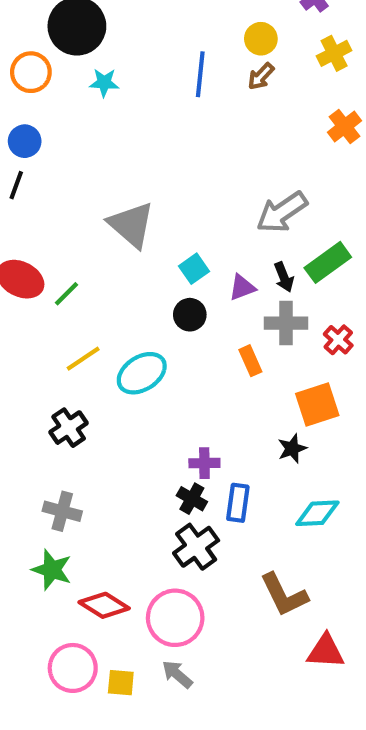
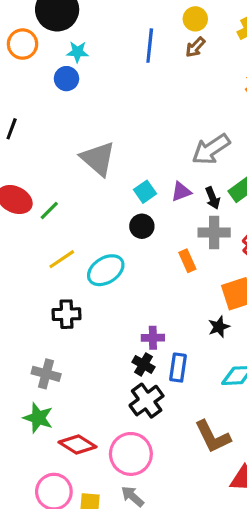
blue circle: (25, 141) -> (66, 79), moved
purple triangle: (242, 288) -> (181, 192), moved
black cross: (69, 428) -> (66, 314), moved, turned 32

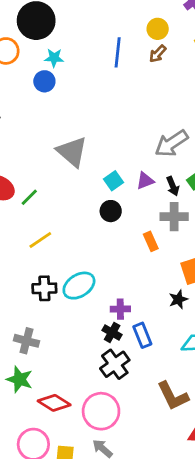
cyan ellipse: (106, 270) -> (79, 286), moved
blue rectangle: (178, 368) -> (142, 335), turned -30

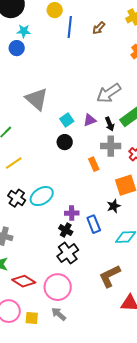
yellow circle: (158, 29) -> (55, 10), moved
black cross: (44, 288) -> (17, 198), turned 36
blue rectangle: (142, 335) -> (94, 224), moved
brown L-shape: (173, 396) -> (110, 276), turned 90

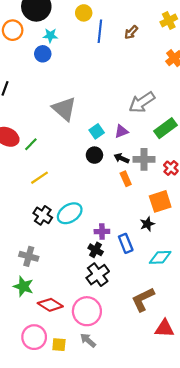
black arrow: (110, 124) -> (121, 158), moved, turned 136

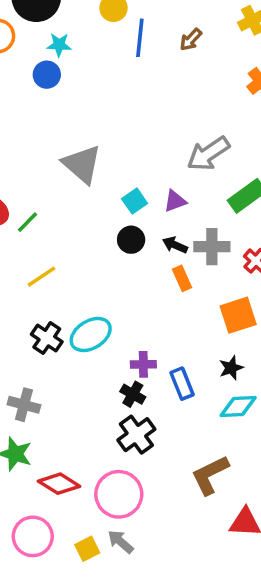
black star: (147, 224) -> (231, 368), moved
yellow square: (59, 345) -> (87, 549), moved, turned -32

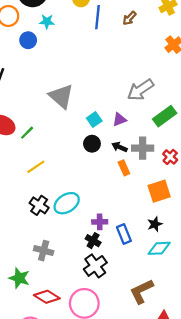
blue circle: (47, 75) -> (28, 40), moved
gray cross: (24, 405) -> (44, 251), moved

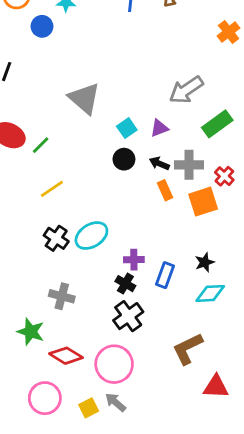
orange square: (159, 191) -> (203, 202), moved
blue rectangle: (124, 234) -> (165, 275), turned 42

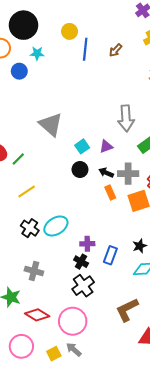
gray arrow: (186, 90) -> (126, 118), turned -60

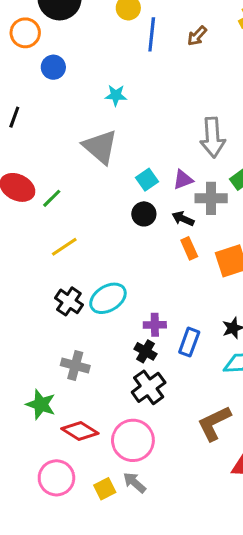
cyan star: (37, 53) -> (116, 95), moved
gray cross: (128, 174) -> (211, 198), moved

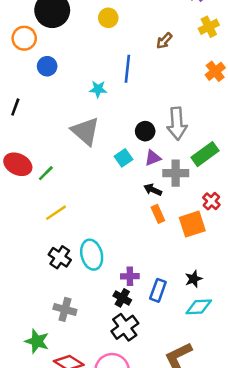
blue line: (152, 34) -> (127, 69), moved
black circle: (144, 214) -> (145, 131), moved
cyan ellipse: (108, 298) -> (92, 255), turned -72

